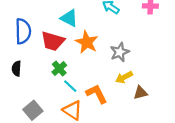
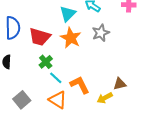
cyan triangle: (69, 18) -> (68, 14), moved, turned 48
gray star: (120, 52) -> (101, 33), moved
yellow arrow: (124, 77) -> (105, 98), moved

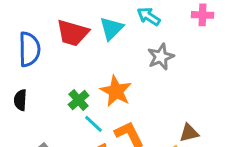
red trapezoid: (40, 37) -> (73, 33), moved
orange star: (71, 38) -> (116, 91), moved

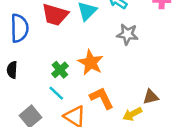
gray star: (161, 57) -> (127, 34), turned 30
cyan line: (94, 124) -> (56, 93), moved

